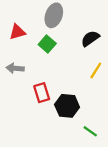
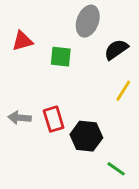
gray ellipse: (54, 15) -> (88, 21), moved
green square: (47, 44) -> (61, 57), turned -35
gray arrow: (15, 68) -> (20, 118), moved

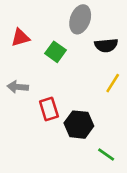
black semicircle: (116, 49) -> (106, 45), turned -150
green square: (61, 57) -> (55, 52), turned 30
gray arrow: (20, 118) -> (18, 87), moved

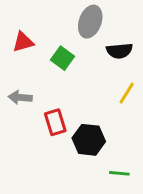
green line: (106, 154) -> (119, 173), turned -30

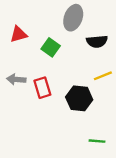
yellow line: (127, 93) -> (103, 76), turned 36
red rectangle: (55, 122) -> (42, 88), moved
black hexagon: (89, 140) -> (79, 98), moved

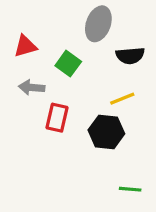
yellow line: (103, 76) -> (122, 99), moved
gray arrow: (16, 79) -> (32, 87), moved
red rectangle: (42, 88) -> (57, 118), turned 30

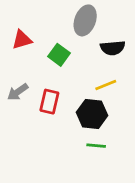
gray arrow: (32, 87) -> (18, 92), moved, turned -40
green line: (130, 189) -> (96, 146), moved

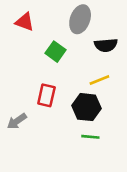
red triangle: (22, 40) -> (25, 22), moved, turned 36
gray arrow: (18, 92) -> (17, 121), moved

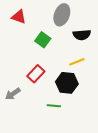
red rectangle: (46, 95) -> (36, 74), turned 30
green line: (90, 137) -> (54, 106), moved

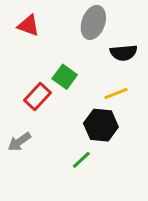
green square: (43, 40) -> (65, 77), moved
red rectangle: (36, 74) -> (37, 96), moved
green line: (54, 106) -> (81, 160), turned -48

